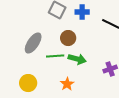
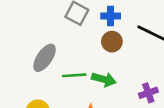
brown circle: (68, 38) -> (112, 42), moved

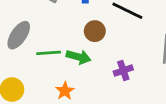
brown circle: (112, 42) -> (95, 31), moved

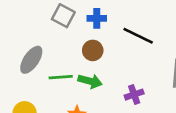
brown circle: (95, 31) -> (93, 50), moved

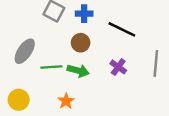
purple cross: (134, 95) -> (118, 67), moved, turned -35

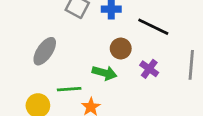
brown circle: (81, 43) -> (121, 48), moved
green line: (51, 67) -> (69, 89), moved

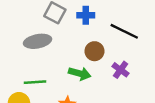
gray ellipse: (45, 51) -> (38, 41), moved, turned 45
green line: (69, 89) -> (35, 82), moved

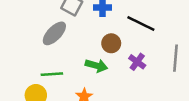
gray ellipse: (38, 41) -> (54, 33), turned -35

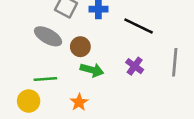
gray ellipse: (54, 33) -> (48, 36), turned 75
brown circle: (111, 43) -> (80, 47), moved

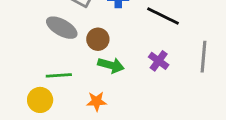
orange star: (79, 102) -> (96, 101), turned 30

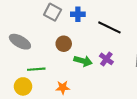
gray ellipse: (62, 28) -> (20, 42), moved
green arrow: (111, 65) -> (83, 61), moved

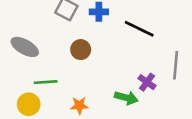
purple cross: (106, 59) -> (147, 82), moved
green arrow: (83, 61) -> (126, 98), moved

